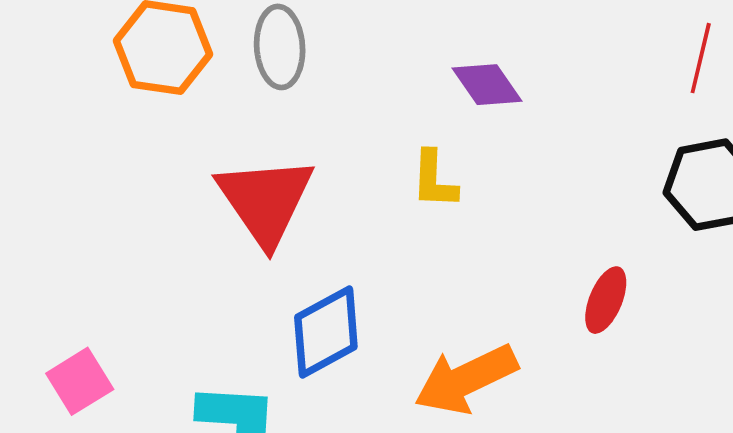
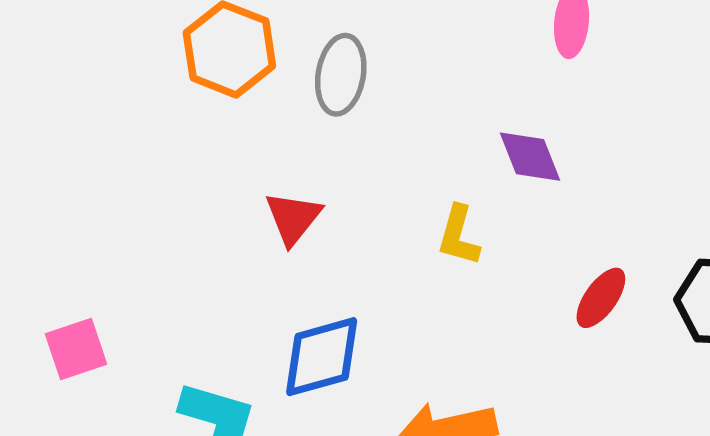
red triangle: (265, 201) -> (293, 218), size x0.6
red ellipse: (606, 300) -> (601, 298), moved

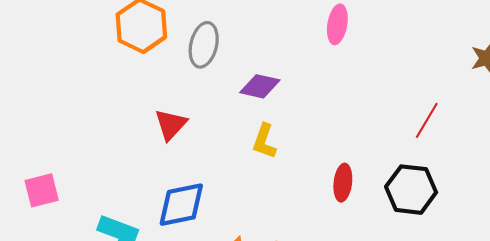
purple diamond: (530, 157) -> (260, 86), moved, turned -60
red ellipse: (601, 298) -> (343, 183), turned -33

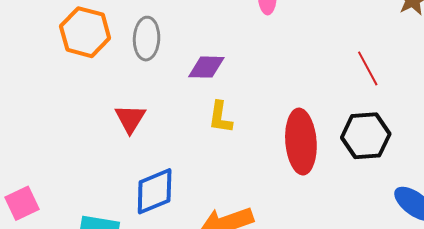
red line: (427, 120) -> (368, 68), turned -48
red ellipse: (343, 183) -> (301, 142), size x1.8

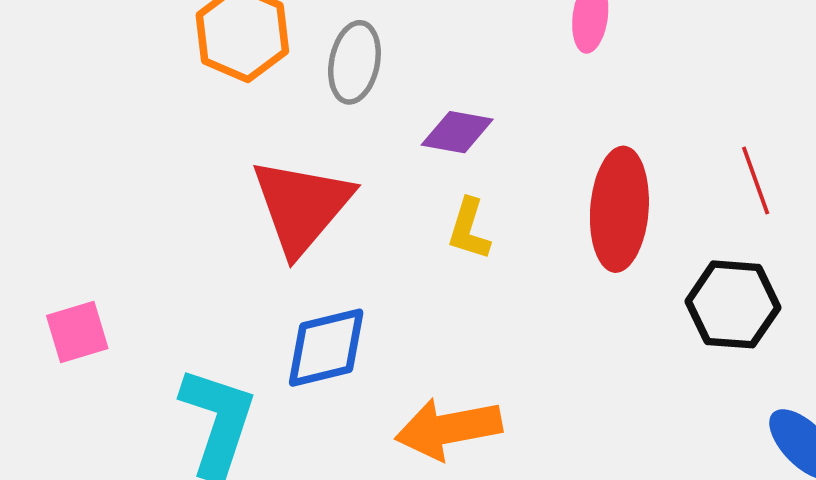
red triangle: (130, 119) -> (302, 206), size x1.8
red ellipse: (301, 142) -> (619, 209), moved

